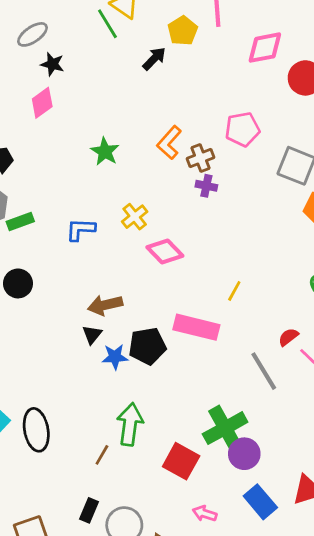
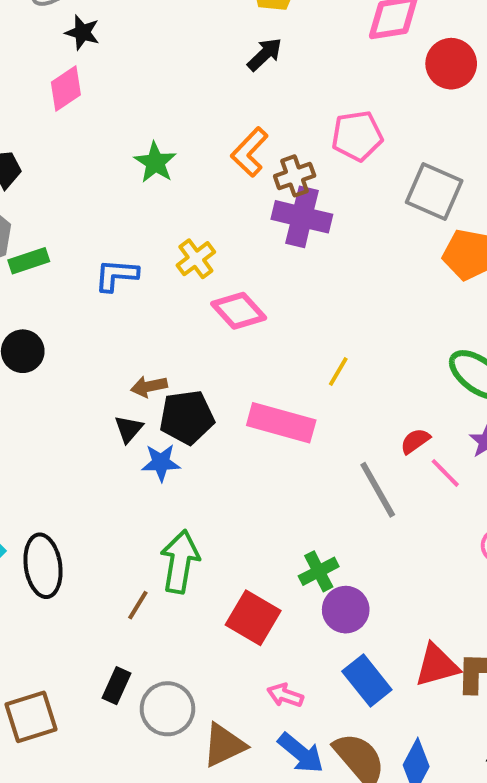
black arrow: (154, 59) -> (265, 54), moved
purple cross: (206, 186) -> (302, 217), size x1.8
brown arrow: (105, 305) -> (149, 386), size x0.7
black pentagon: (147, 346) -> (187, 417), moved
green cross: (225, 428) -> (319, 571), size x0.6

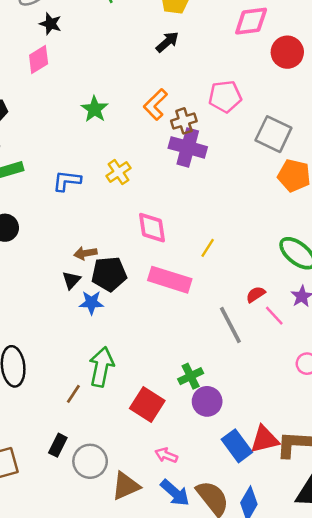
pink diamond: (239, 311) -> (152, 228), moved, turned 32
blue rectangle: (367, 681) -> (237, 446), moved

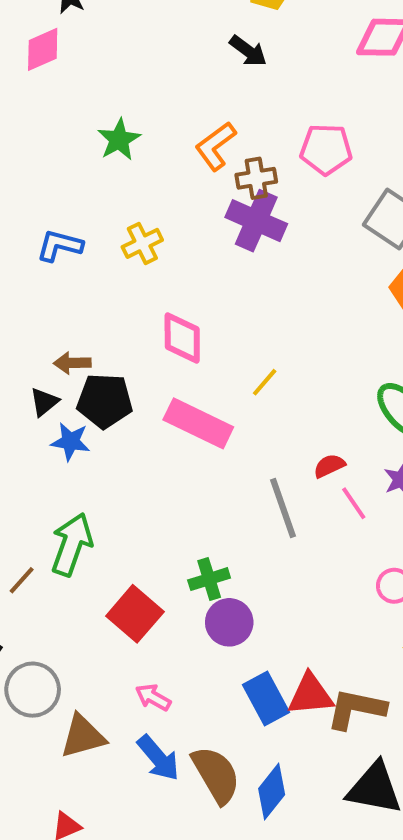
black arrow: (167, 42) -> (248, 51), turned 70

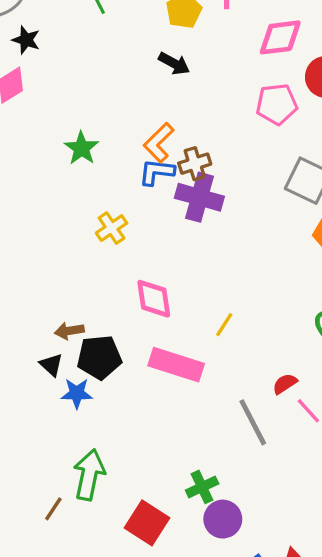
pink pentagon: (326, 149) -> (277, 104), moved
blue L-shape: (60, 246) -> (157, 172), moved
black triangle: (44, 402) -> (51, 365), turned -30

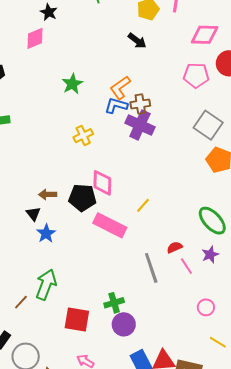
black pentagon: (99, 357) -> (82, 198), moved
blue star: (77, 393) -> (46, 233), turned 30
red square: (147, 523) -> (77, 320), turned -32

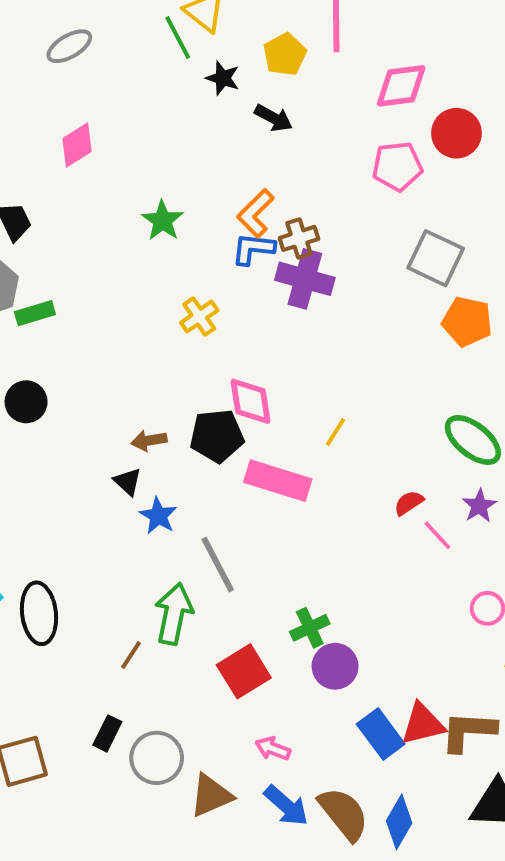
black star: (49, 12) -> (223, 78), moved
gray line: (151, 268) -> (218, 565), moved
red square: (77, 320) -> (244, 671), turned -32

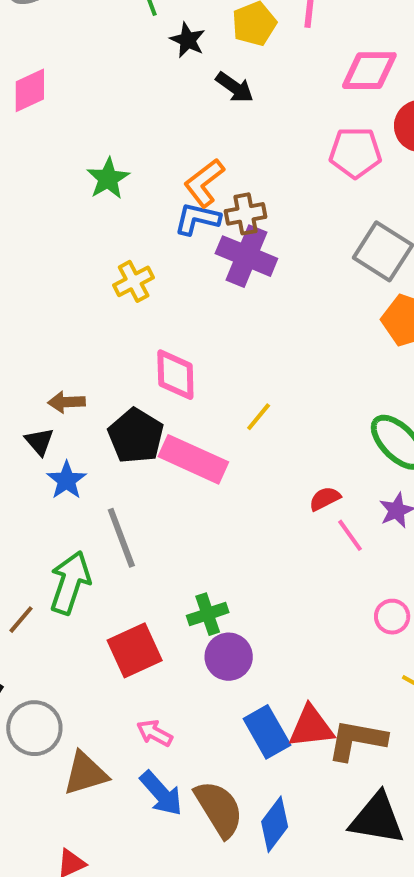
black pentagon: (217, 436) -> (136, 436), moved, turned 30

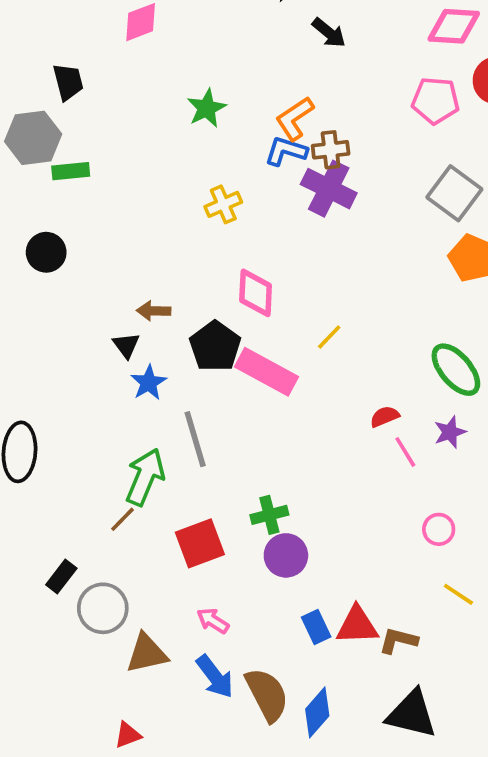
brown line: (21, 620) -> (122, 519), moved
blue rectangle: (267, 732) -> (316, 627), size x0.7
brown L-shape: (357, 740) -> (398, 640), size x0.7

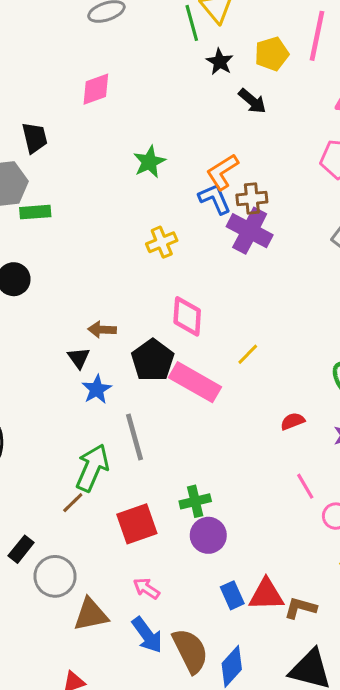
blue L-shape: (286, 151) -> (215, 199), turned 48
pink line: (405, 452) -> (305, 486), moved

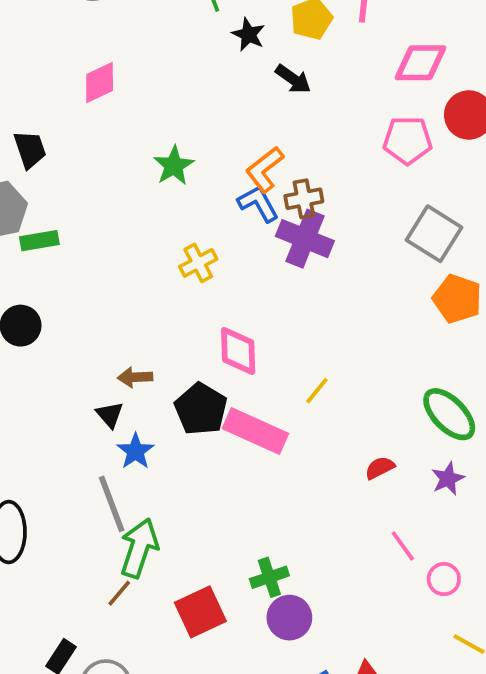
gray line: (135, 437) -> (112, 504), moved

